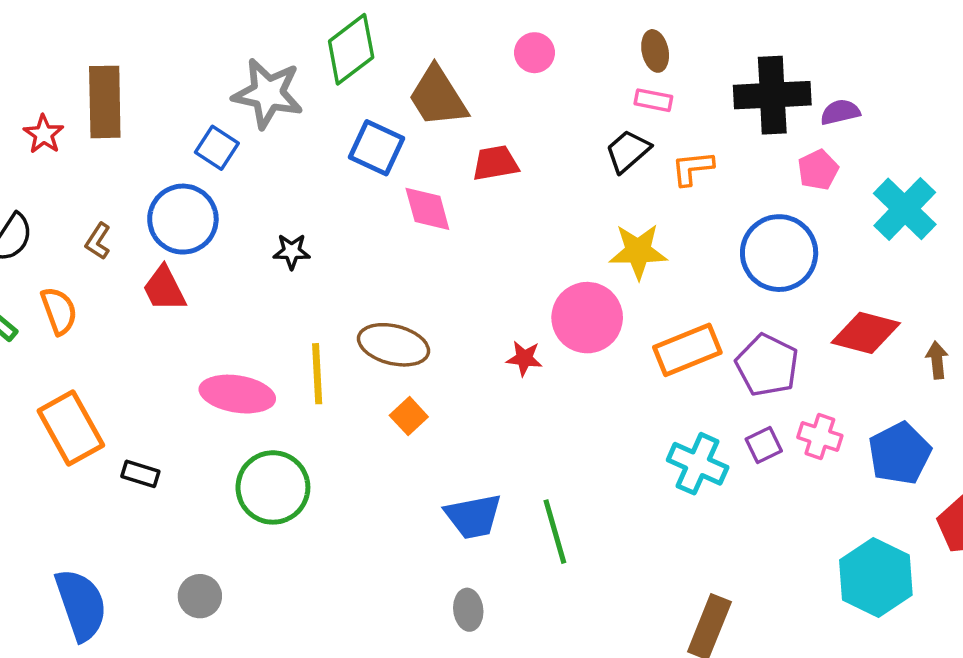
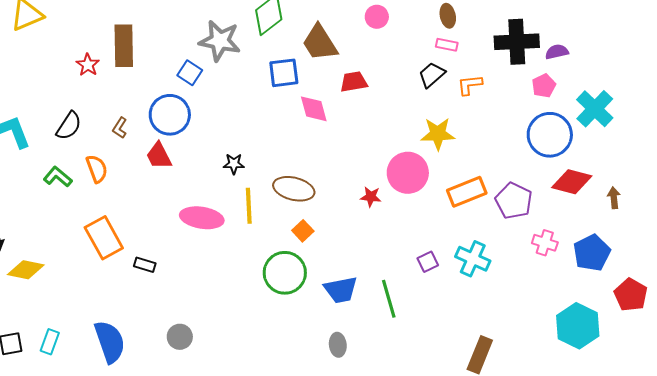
blue square: (377, 148) -> (284, 73), turned -32
black star: (292, 251) -> (234, 164), moved
blue circle: (779, 253) -> (550, 135), moved
purple square: (764, 445) -> (428, 262), moved
green circle: (273, 487) -> (285, 273), moved

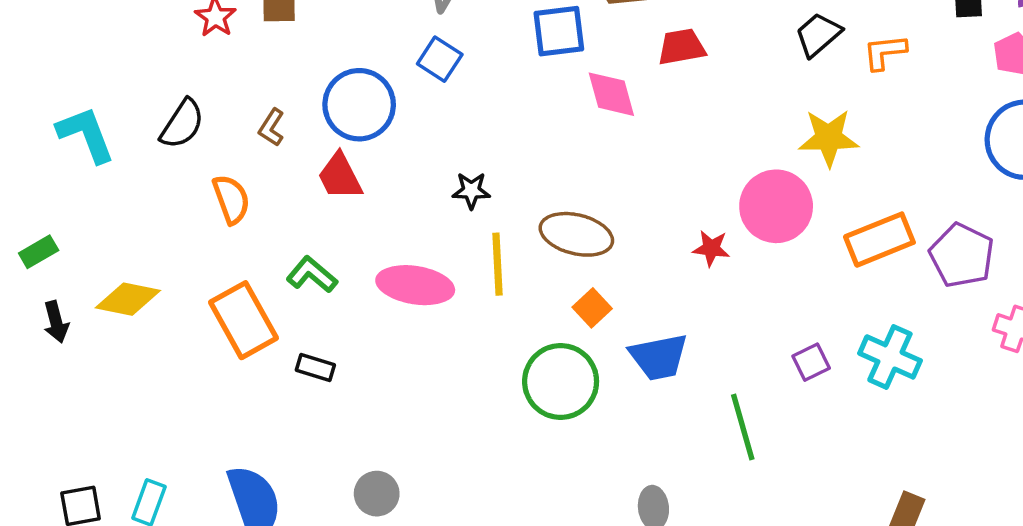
blue square: (190, 73) -> (440, 59), moved
green L-shape: (58, 177) -> (312, 275), moved
yellow diamond: (26, 270) -> (128, 299), moved
blue trapezoid: (341, 290) -> (659, 357), moved

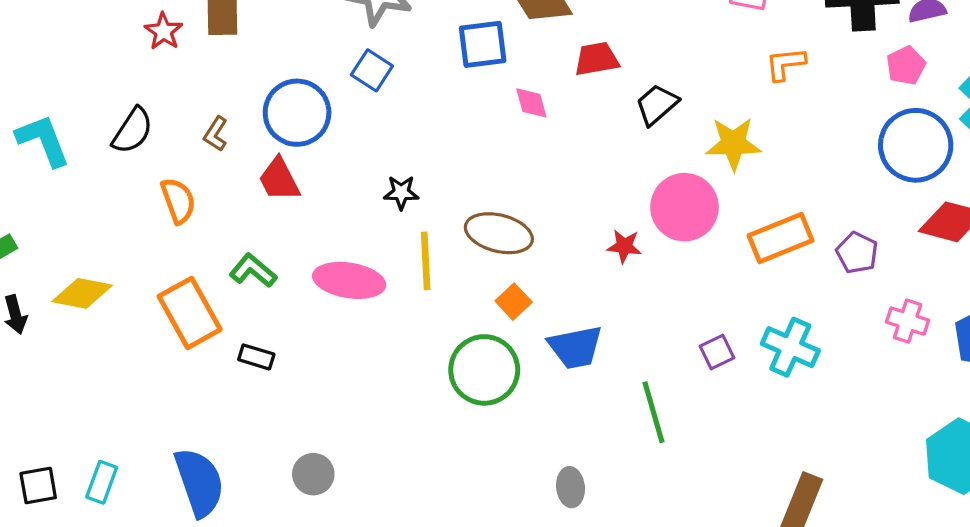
black trapezoid: (818, 35) -> (657, 105), moved
pink diamond: (611, 94) -> (531, 103), size x0.7
purple pentagon: (962, 255) -> (857, 253), size x0.7

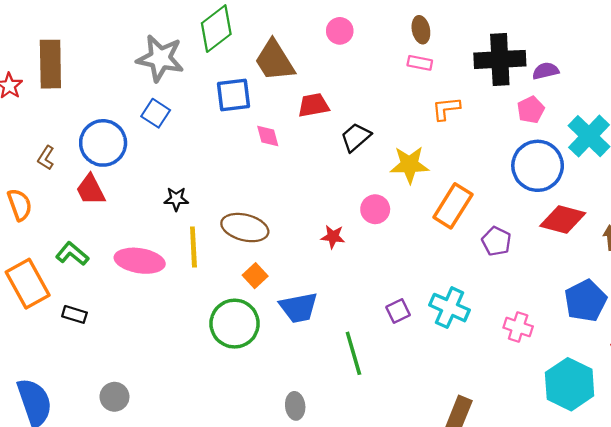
pink circle: (684, 207) -> (375, 209), size x0.6
orange rectangle: (781, 238) -> (453, 206), moved, turned -36
pink cross: (908, 321) -> (518, 327), moved

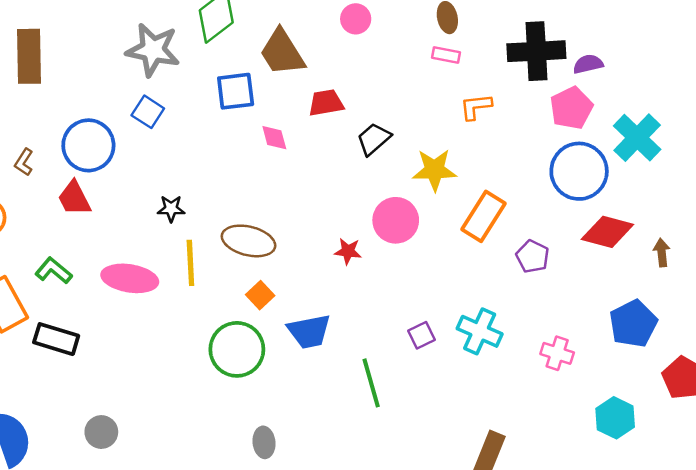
pink pentagon: (531, 110) -> (571, 108), size x1.4
pink circle: (375, 209) -> (396, 220), size x1.4
black rectangle: (74, 314) -> (56, 339), size x1.6
cyan hexagon: (570, 384) -> (615, 418), size x0.7
gray ellipse: (295, 406) -> (264, 442), moved

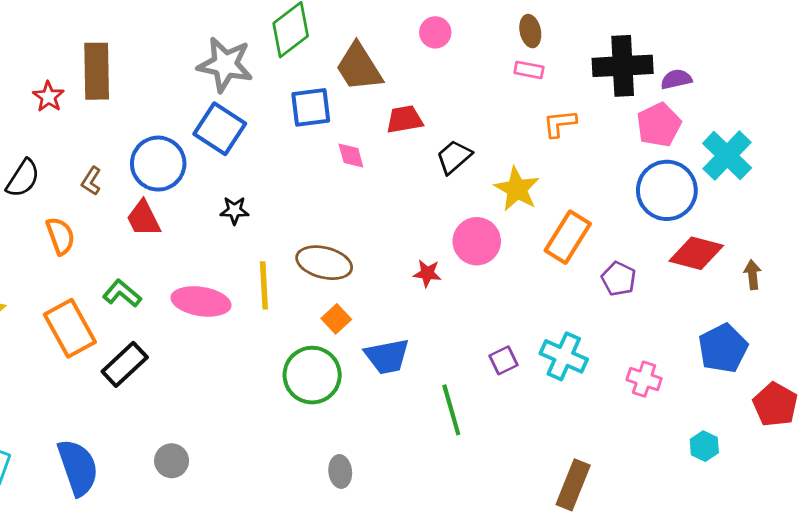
blue square: (148, 112) -> (220, 129), size x1.5
yellow star: (434, 170) -> (517, 189), turned 30
black star: (171, 209) -> (234, 210), moved
black rectangle: (56, 339) -> (125, 364), turned -60
cyan hexagon: (615, 418) -> (704, 446), size x0.7

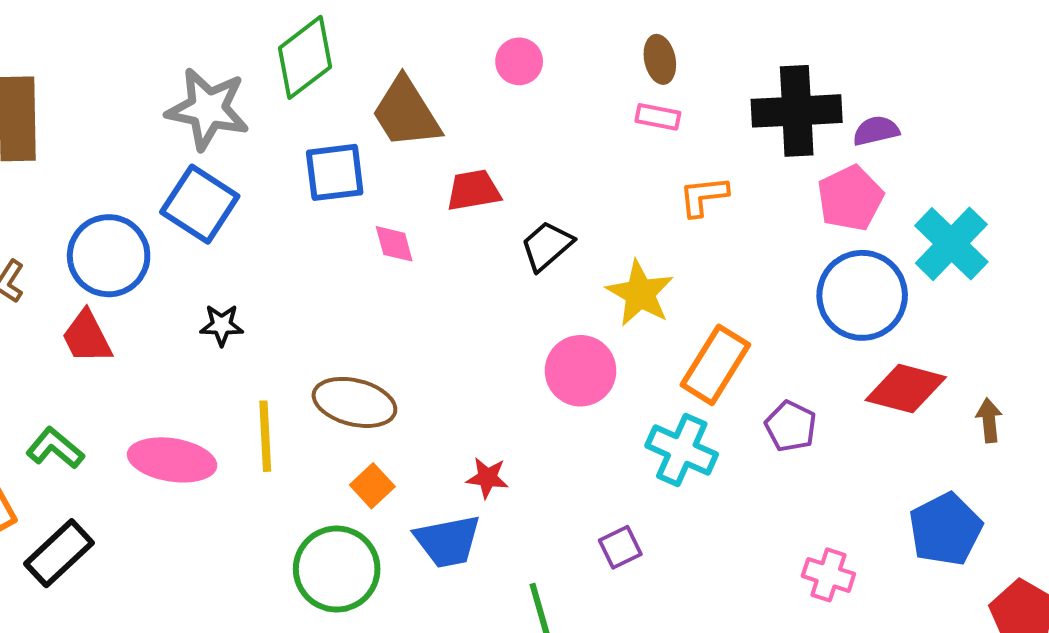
red star: (427, 273) -> (487, 478), moved
cyan cross: (564, 356) -> (682, 450), moved

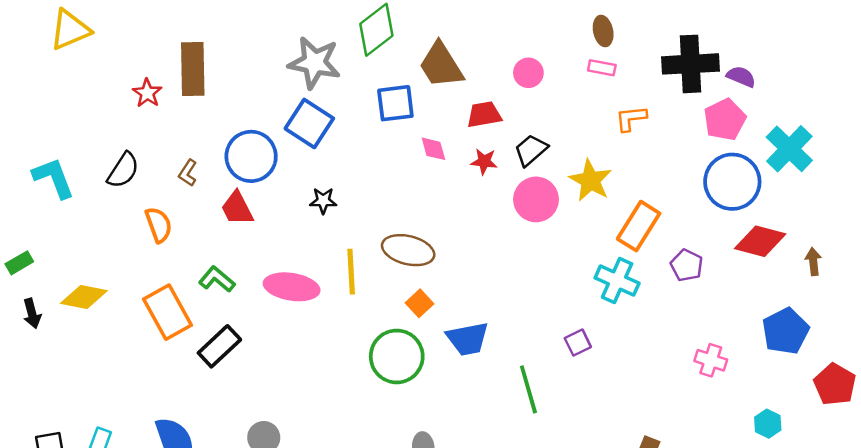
pink circle: (519, 61) -> (528, 73), moved
purple semicircle: (876, 131) -> (741, 77), turned 36
pink circle: (581, 371) -> (536, 199), moved
red star: (487, 478) -> (484, 161), moved

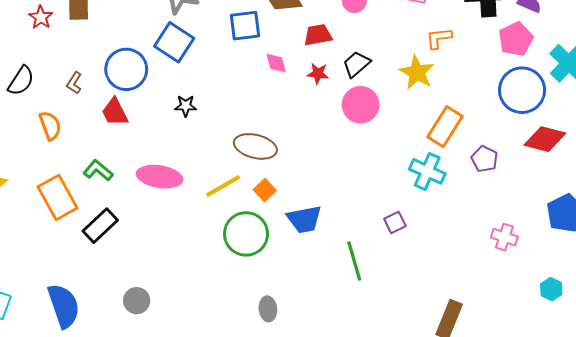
yellow star: (590, 180) -> (417, 72), moved
yellow line: (351, 272) -> (223, 186), moved, turned 63

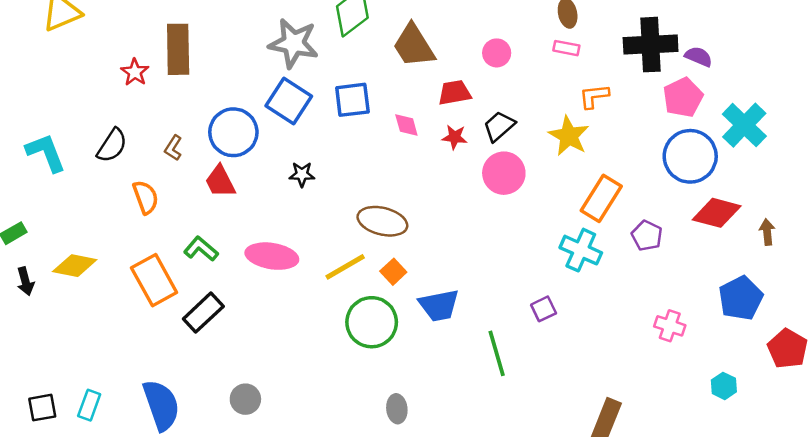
blue square: (245, 26) -> (352, 100), moved

